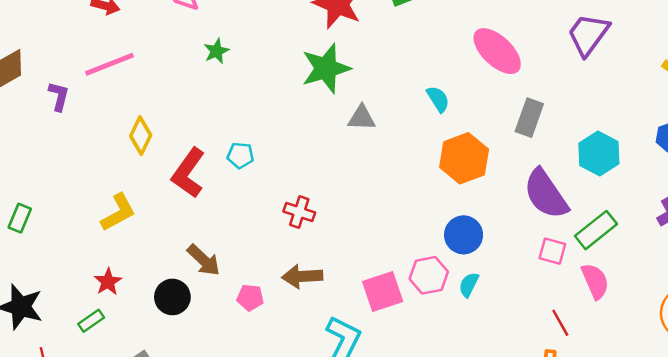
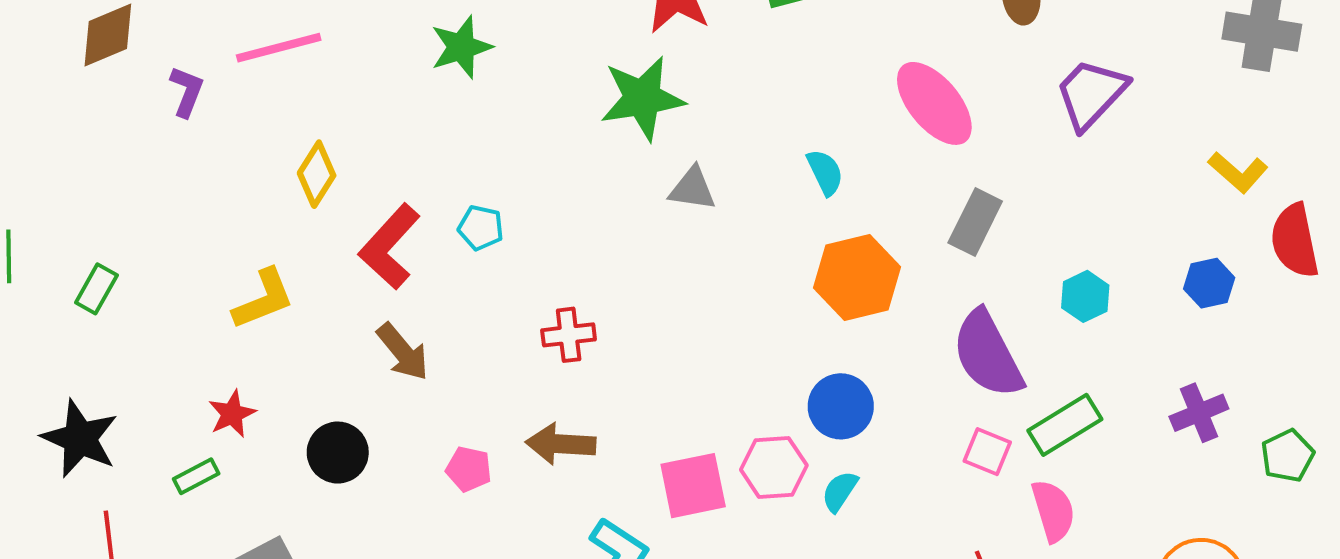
green star: (216, 51) -> (461, 47), size x1.4
cyan hexagon: (599, 153) -> (1085, 296), size x0.7
red cross: (299, 212) -> (569, 335), turned -32
brown arrow: (204, 260) -> (403, 352), moved

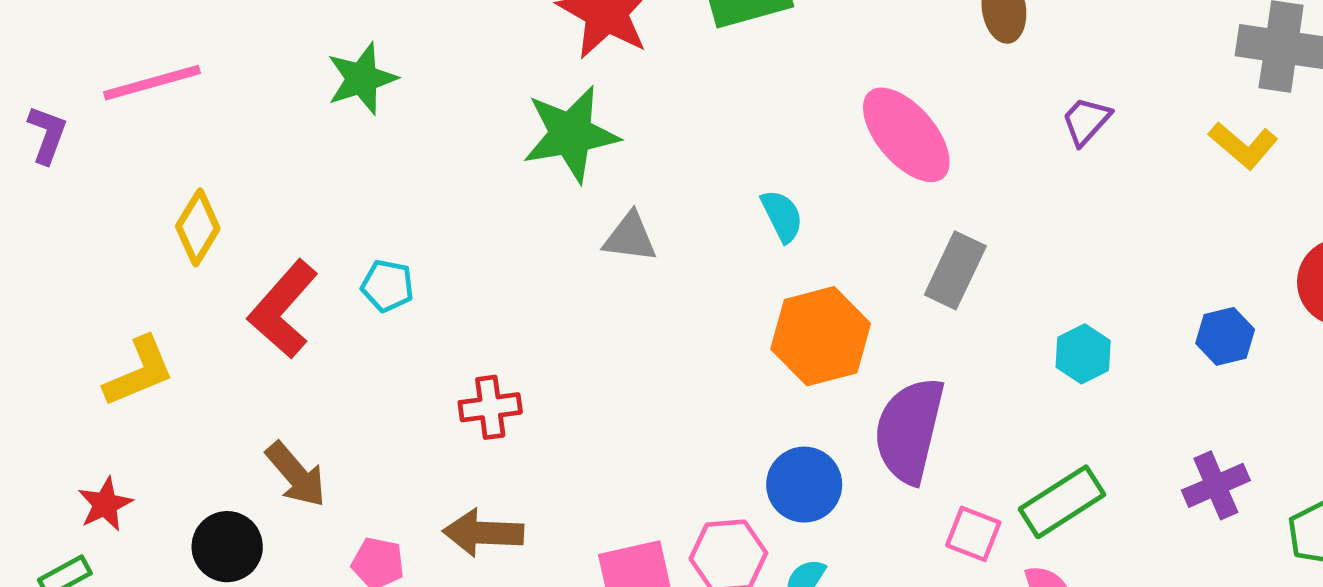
purple trapezoid: (1091, 94) -> (1086, 121), size x0.6
yellow L-shape: (1238, 172) -> (1243, 145), moved
brown arrow: (403, 352) -> (296, 475), moved
purple semicircle: (988, 354) -> (909, 430), moved, turned 42

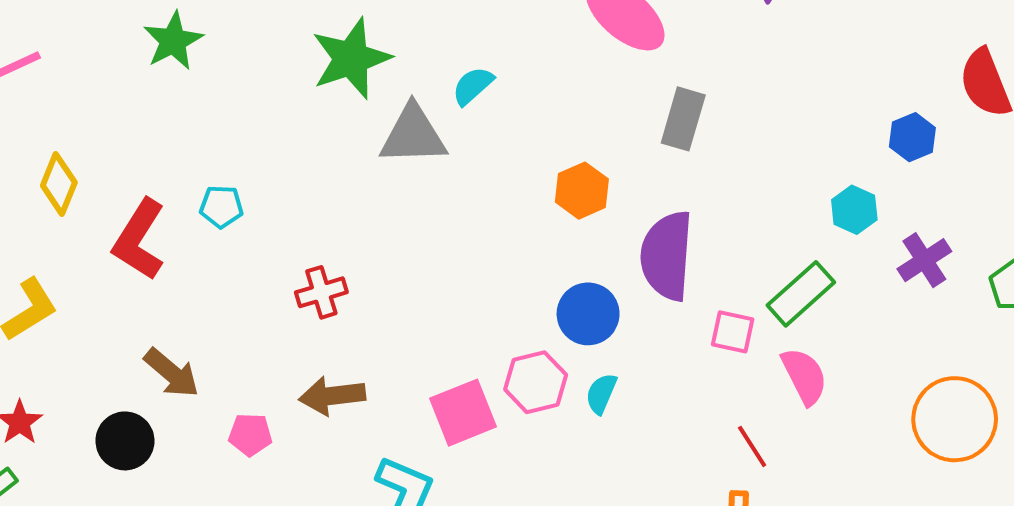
cyan semicircle: (782, 216) -> (473, 86), moved, turned -96
gray triangle: (630, 237) -> (413, 135), size x1.5
orange hexagon: (821, 336) -> (582, 191), size x0.7
cyan hexagon: (1083, 354) -> (854, 210), moved

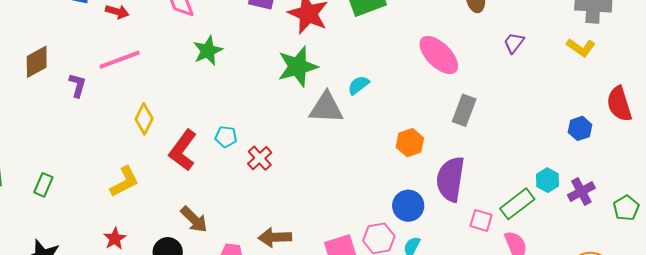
cyan hexagon: (854, 210) -> (547, 180), moved
red cross: (321, 292) -> (260, 158), moved, turned -30

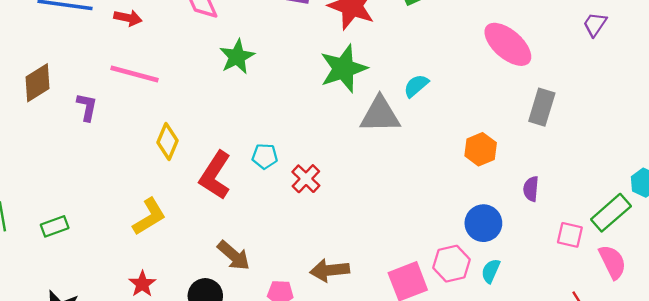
pink line: (120, 60) -> (135, 74), turned 39
purple semicircle: (450, 179) -> (531, 189), size x0.5
green rectangle: (43, 185) -> (55, 226), turned 50

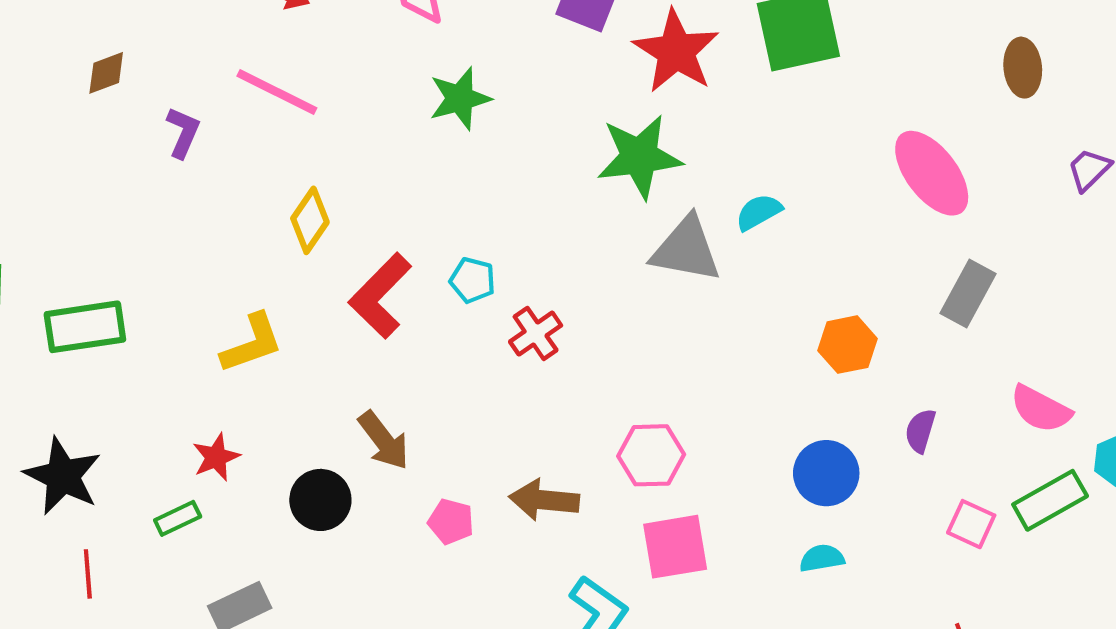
brown diamond: (37, 83) -> (106, 73), size x0.7
green rectangle: (55, 226) -> (85, 327), size x1.6
pink semicircle: (612, 262) -> (1041, 409), moved, turned 132
pink hexagon: (452, 264) -> (651, 455), moved
cyan semicircle: (491, 271) -> (822, 558), turned 45

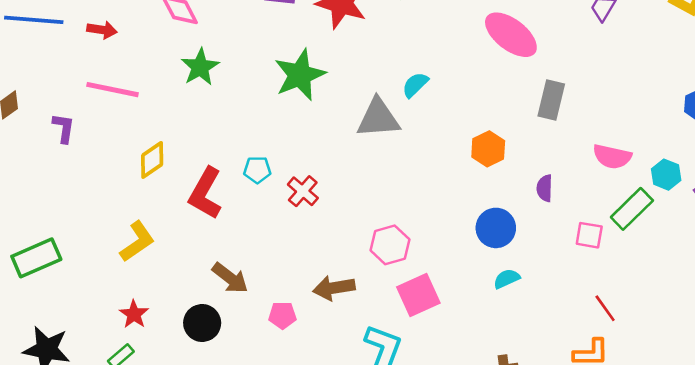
green star: (460, 98) -> (200, 67), moved
green star: (639, 157) -> (300, 75), moved
yellow diamond: (310, 220) -> (152, 160), turned 36

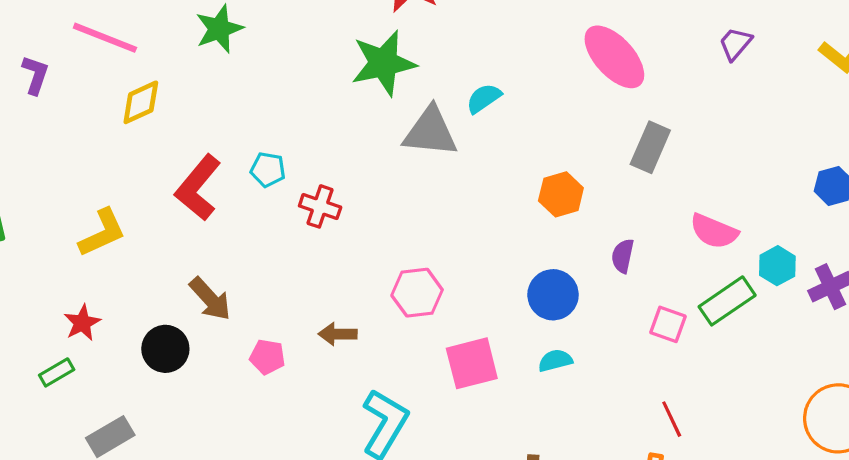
green star: (300, 75) -> (383, 63), moved
yellow diamond: (152, 160) -> (141, 102), moved
red cross: (303, 191) -> (320, 206), turned -32
brown arrow: (334, 288) -> (338, 334), size x0.7
pink square: (418, 295) -> (472, 363), moved

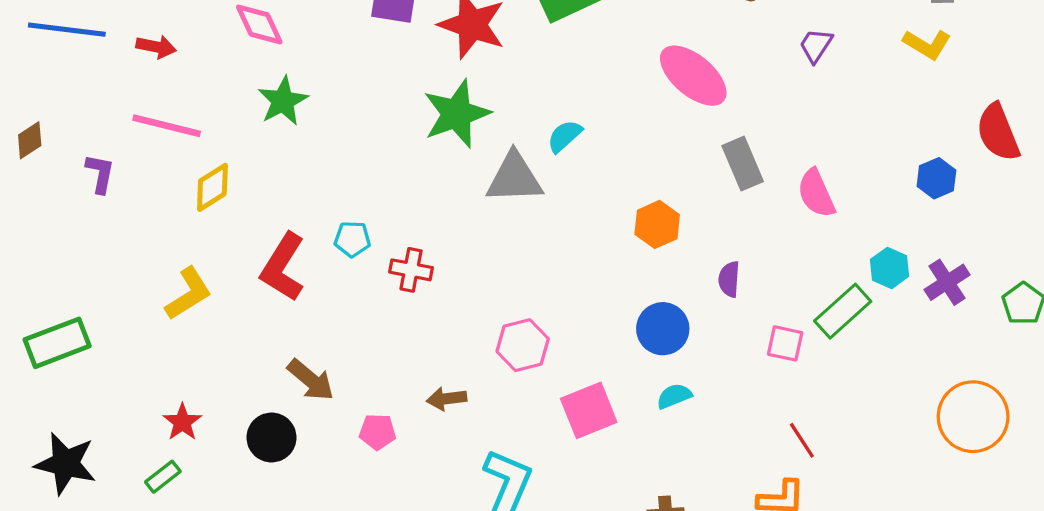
gray rectangle: (650, 147) -> (743, 164), turned -39
pink semicircle: (714, 231) -> (816, 193), moved, turned 51
yellow L-shape: (102, 233) -> (188, 294), moved

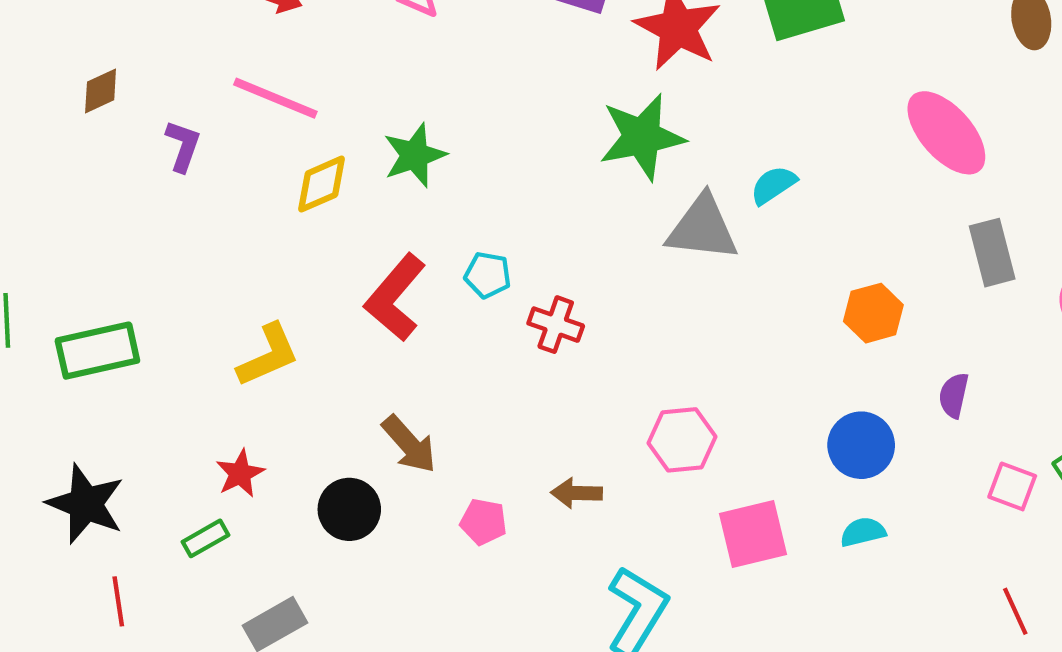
green star: (283, 101) -> (415, 155), moved
yellow L-shape: (188, 294) -> (268, 355), moved

